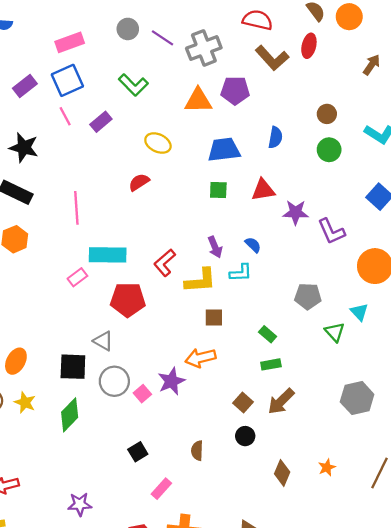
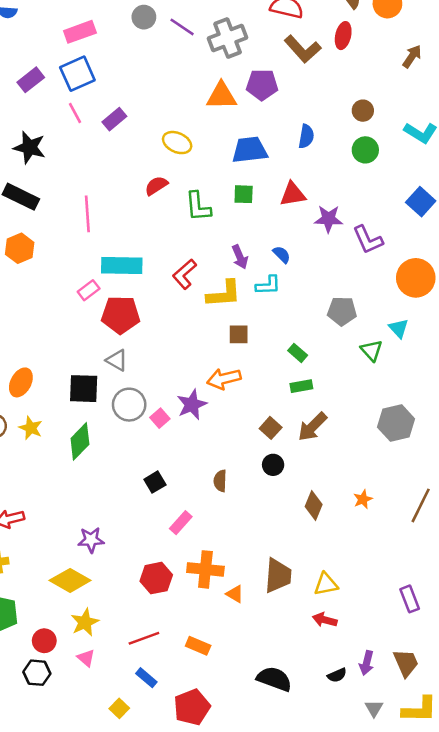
green L-shape: (133, 85) -> (198, 207), moved, turned 40
red pentagon: (128, 300) -> (121, 315), moved

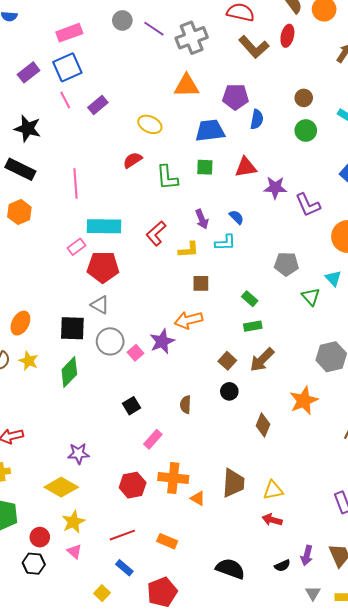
purple pentagon: (262, 85) -> (235, 97), moved
yellow L-shape: (224, 294) -> (189, 250), size x0.7
orange star: (363, 499) -> (304, 401), moved, size x1.8

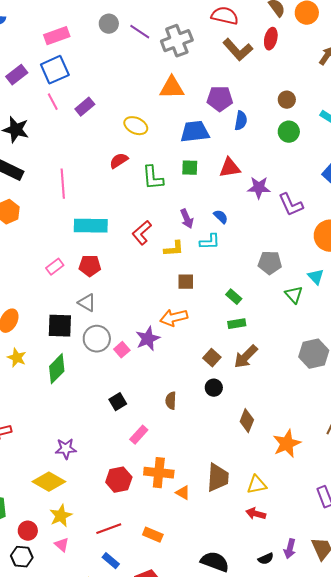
pink rectangle: (76, 247) -> (55, 267), moved
red pentagon: (103, 267) -> (90, 266), size x0.7
orange star: (304, 401) -> (287, 444), moved

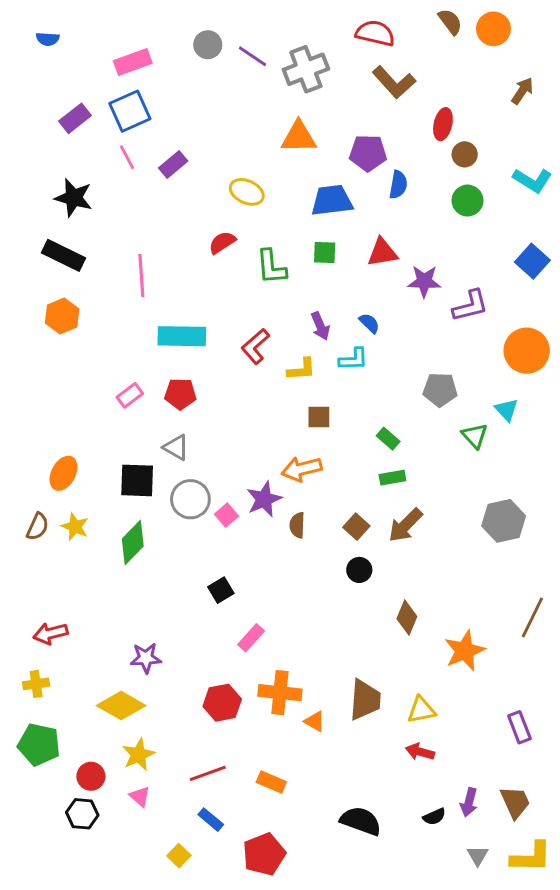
red ellipse: (271, 39) -> (443, 124), moved
purple L-shape: (291, 205) -> (470, 306), turned -80
brown semicircle: (171, 401) -> (297, 525), moved

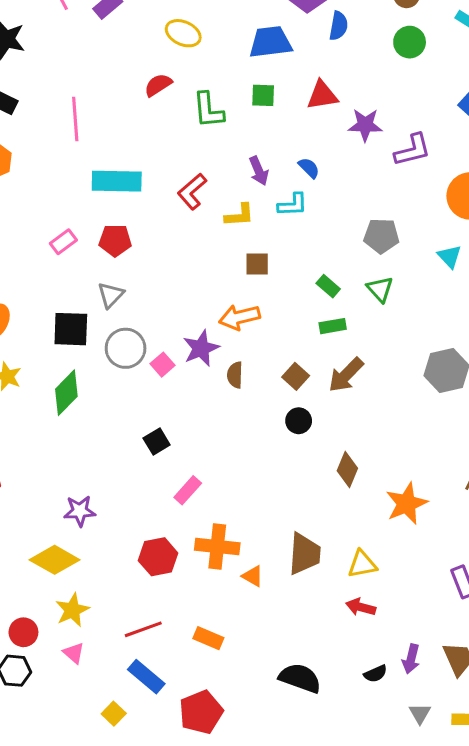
green triangle: (475, 436) -> (380, 289), moved
gray triangle: (176, 447) -> (111, 295), turned 44
blue rectangle: (211, 820) -> (146, 677), size x1.4

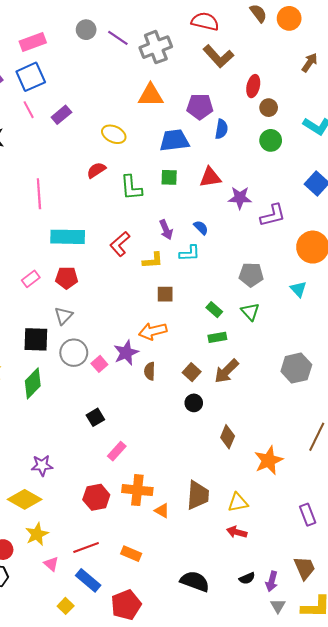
pink triangle: (74, 653) -> (51, 564), moved
purple arrow: (411, 659) -> (272, 581), moved

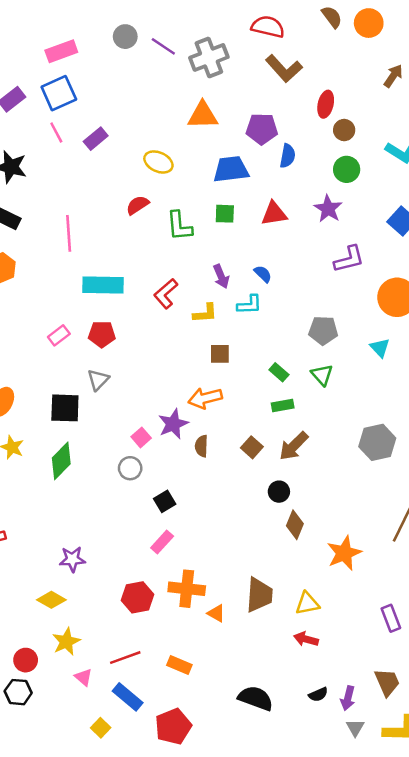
purple star: (240, 198) -> (328, 209), moved, turned 30
gray circle: (74, 353) -> (130, 468), moved, size x0.7
black circle: (194, 403) -> (279, 492), moved
black square: (95, 417) -> (165, 501), moved
yellow diamond: (25, 499) -> (51, 600), size x0.7

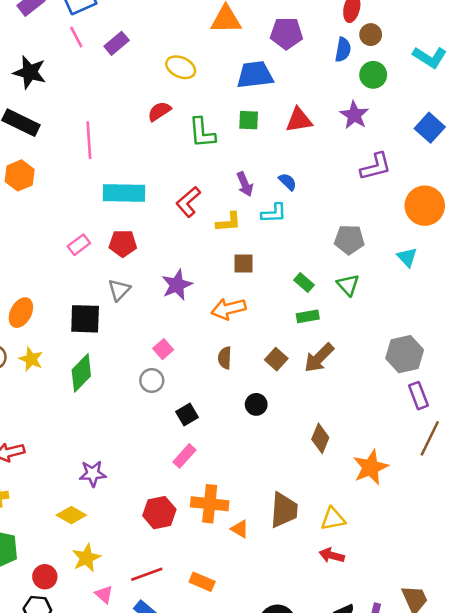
blue semicircle: (288, 156) -> (343, 50), moved
purple star: (173, 424) -> (177, 285), moved
black circle: (279, 492) -> (256, 404), moved
purple rectangle: (391, 618) -> (418, 396), moved

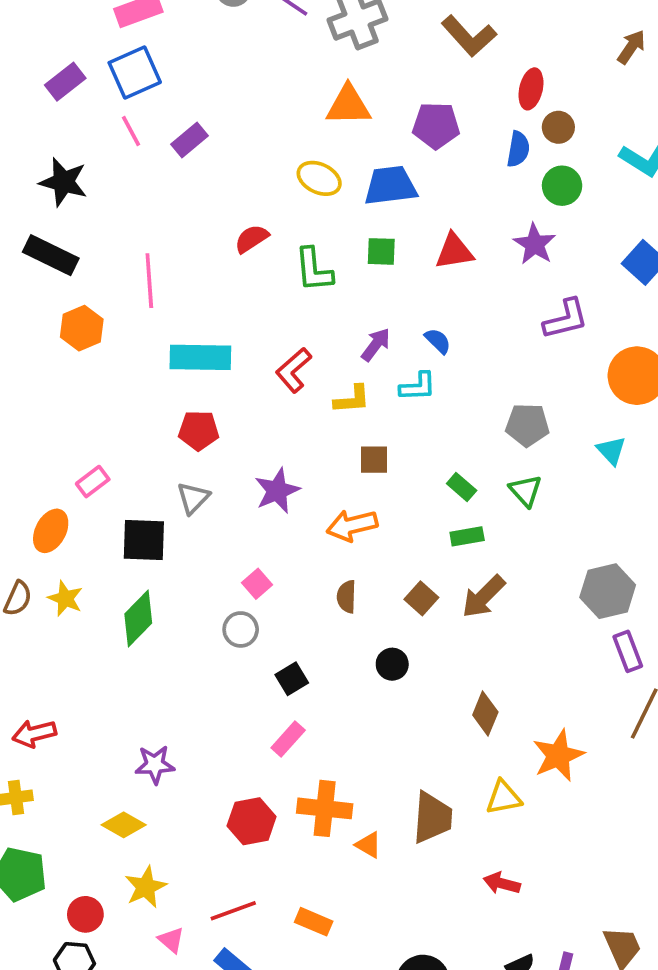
yellow ellipse: (181, 67) -> (319, 178), moved
orange hexagon: (20, 175) -> (82, 328), moved
purple arrow: (245, 184) -> (376, 345), turned -120
pink rectangle: (79, 245) -> (93, 482), moved
yellow triangle: (333, 519) -> (504, 797), moved

